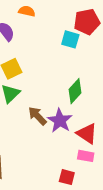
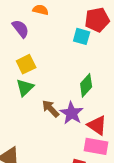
pink rectangle: (86, 156) -> (96, 146), size x1.5

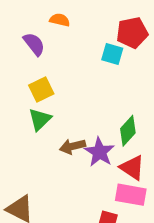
green diamond: (86, 85) -> (128, 131), moved
brown arrow: (50, 109) -> (72, 146), turned -60

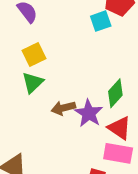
cyan square: (112, 54) -> (101, 21), turned -35

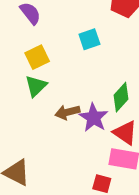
cyan square: (101, 21) -> (89, 39), moved

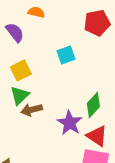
brown arrow: (67, 112) -> (32, 110), moved

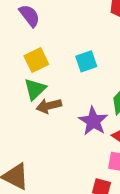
cyan square: (66, 55) -> (86, 61), moved

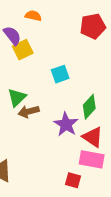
yellow square: (36, 60) -> (23, 50), moved

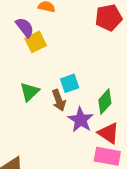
cyan square: (60, 74) -> (70, 83), moved
brown arrow: (29, 111) -> (59, 100), moved, turned -96

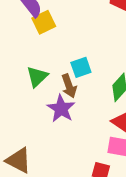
purple star: (81, 120) -> (61, 109), moved

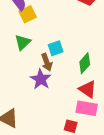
green triangle: (37, 77) -> (23, 42), moved

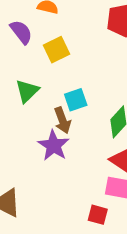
yellow square: (28, 14) -> (57, 50), moved

